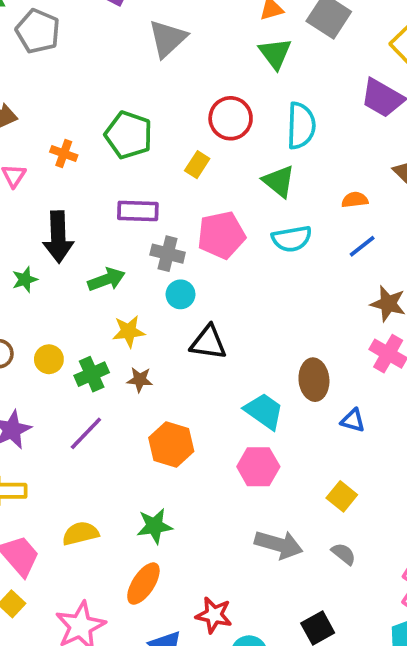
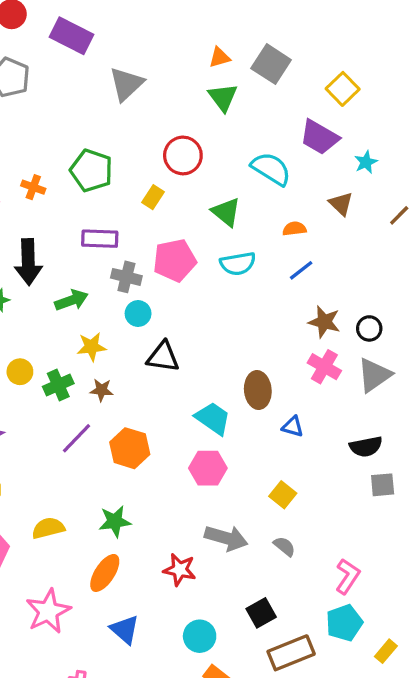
cyan semicircle: (301, 126) -> (271, 169), moved, turned -60
purple line: (86, 433) -> (76, 438), moved
red star: (214, 615) -> (180, 570), moved

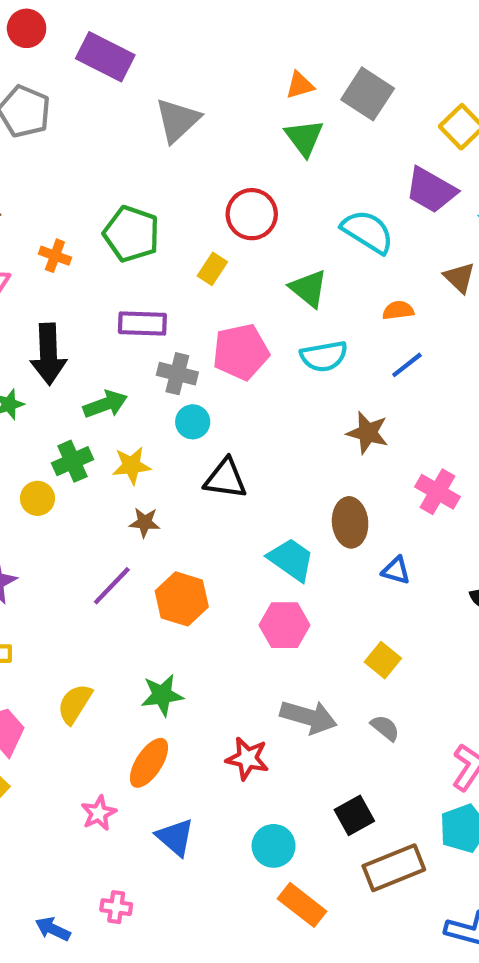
brown star: (324, 322) -> (368, 433), moved
green cross: (58, 385) -> (72, 461), moved
yellow semicircle: (48, 528) -> (75, 704), turned -44
pink star: (48, 611) -> (99, 813), moved, size x0.6

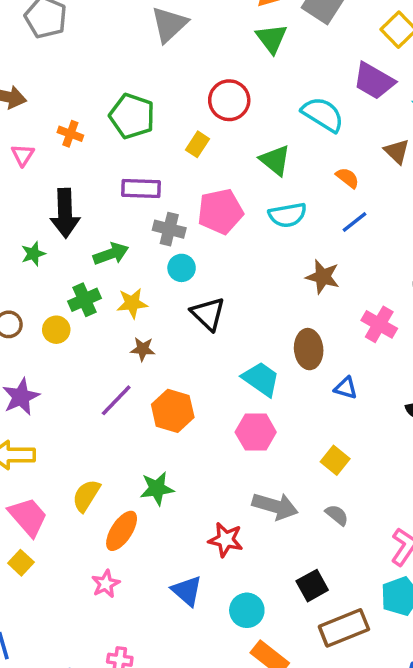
orange semicircle: (398, 310) -> (347, 178), turned 45
black triangle: (225, 479) -> (208, 314), turned 36
orange ellipse: (149, 763) -> (122, 531), moved
blue triangle: (175, 837) -> (187, 591), moved

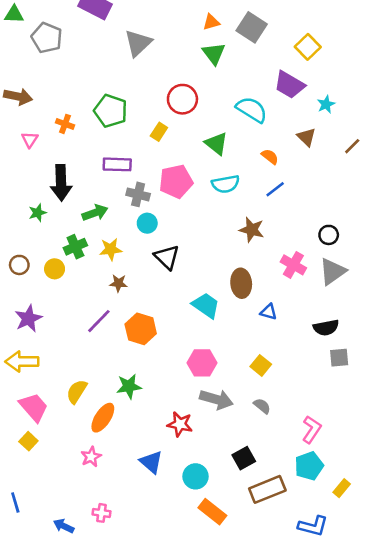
pink hexagon: (256, 432) -> (202, 363), moved

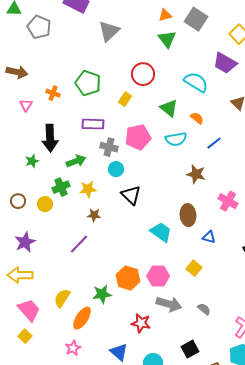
orange semicircle: (270, 157) -> (197, 118), moved
orange hexagon: (141, 329) -> (128, 278), moved
yellow square: (261, 365) -> (194, 268), moved

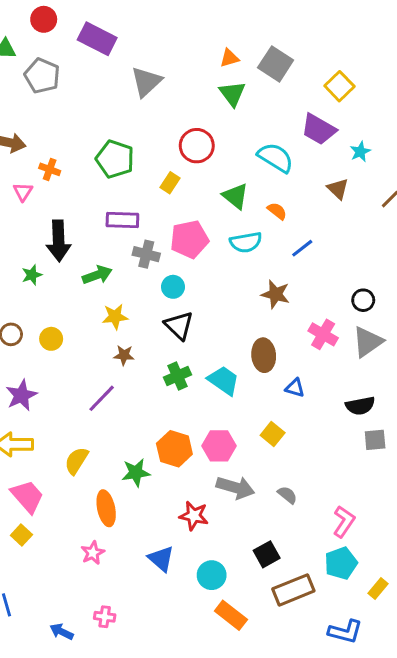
orange cross: (53, 93) -> (50, 169), moved
cyan circle: (116, 169) -> (173, 287), moved
green cross: (61, 187) -> (177, 376), moved
yellow semicircle: (62, 298) -> (76, 461), moved
orange ellipse: (82, 318) -> (106, 508), turned -45

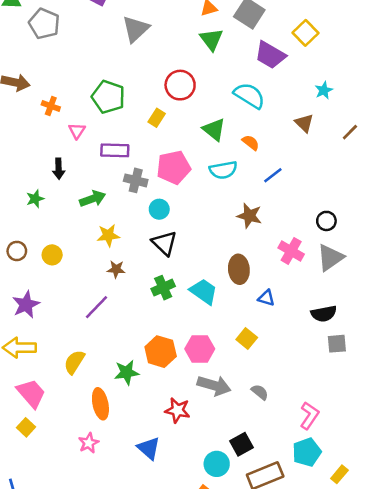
purple trapezoid: (319, 129) -> (270, 55), moved
pink triangle: (23, 192) -> (77, 131), moved
black arrow: (59, 241) -> (59, 169), size x0.6
cyan circle: (212, 575) -> (217, 464), moved

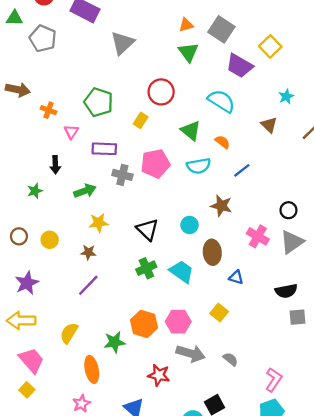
cyan circle: (159, 209) -> (190, 225), moved
brown star: (116, 269) -> (88, 252), moved

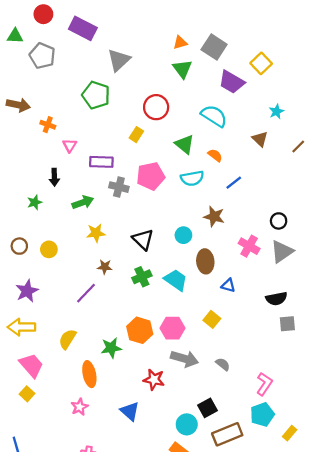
green pentagon: (99, 102) -> (96, 95), moved
brown star: (88, 252) -> (105, 267), moved

